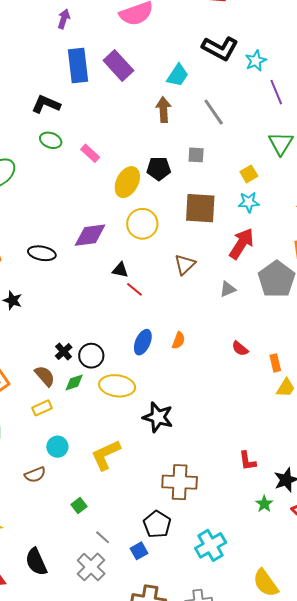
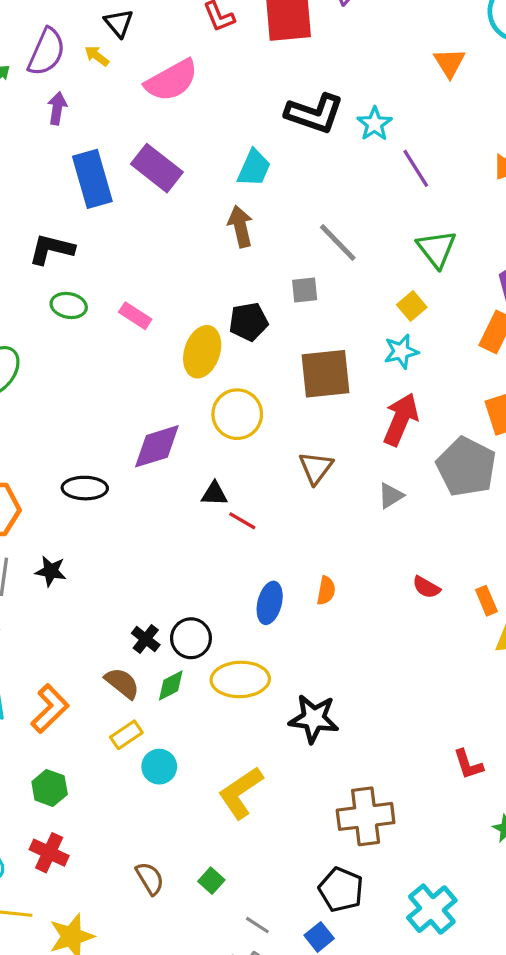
gray line: (214, 112) -> (338, 243), moved
yellow square: (249, 174) -> (412, 306), moved
cyan circle: (57, 447) -> (159, 767), moved
brown semicircle: (35, 475) -> (150, 878), moved, turned -90

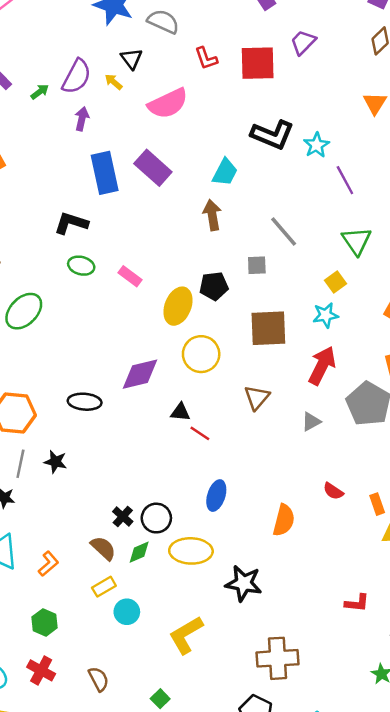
orange semicircle: (326, 591) -> (284, 520), moved, size x1.5
orange L-shape: (50, 709) -> (48, 564), size x0.7
red L-shape: (468, 764) -> (357, 603), moved, turned -70
brown semicircle: (150, 878) -> (99, 679), moved

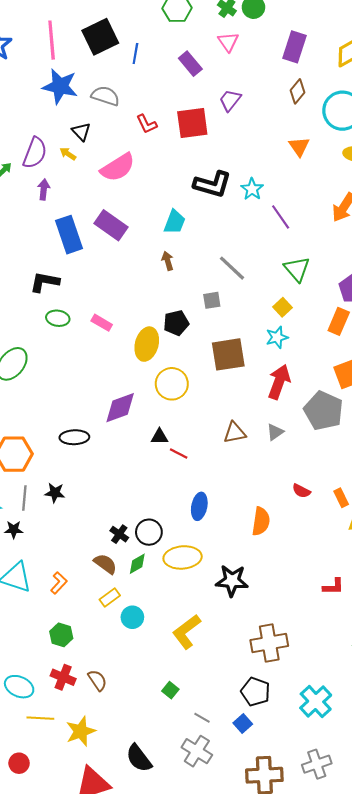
brown arrow: (212, 215) -> (168, 261), size x0.7
brown triangle: (257, 397) -> (235, 433), moved, turned 45
brown semicircle: (99, 679) -> (97, 680), moved

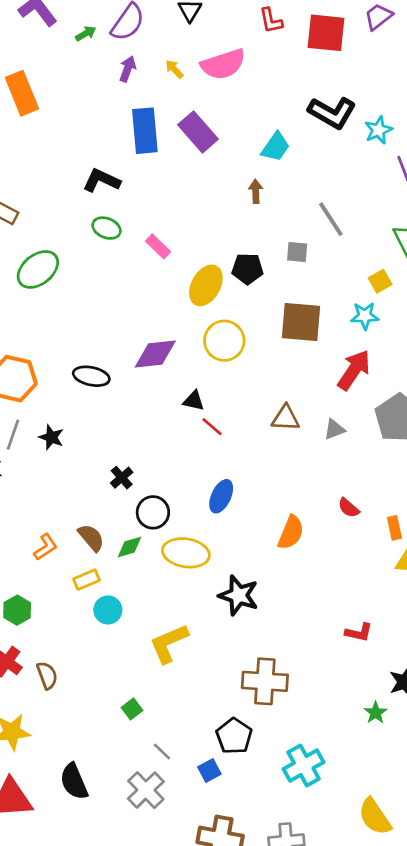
yellow arrow: (68, 154) -> (174, 69), moved
black cross: (119, 534) -> (122, 478), moved
orange L-shape: (59, 583) -> (45, 547), moved

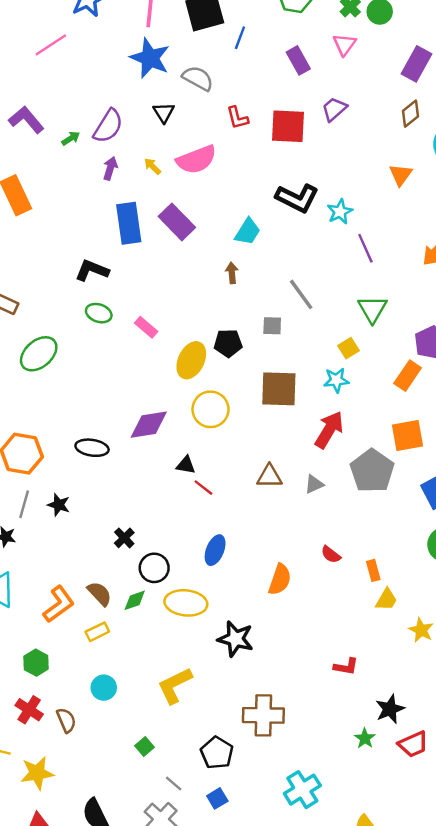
orange L-shape: (45, 547) -> (59, 604), size x1.5
cyan circle: (108, 610) -> (104, 688), moved
black pentagon: (234, 736) -> (217, 753), moved

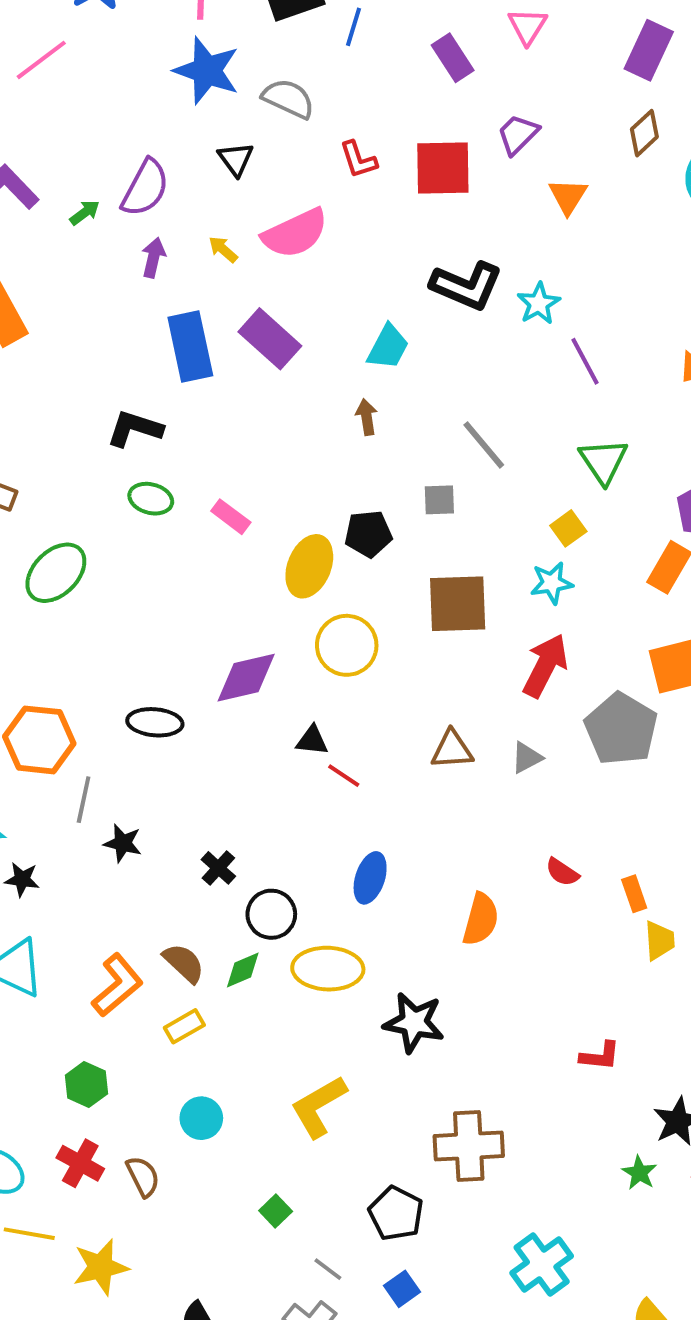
orange triangle: (401, 175) -> (568, 196), moved
gray line: (24, 504) -> (84, 800), moved
black star: (59, 505) -> (123, 843), moved
yellow trapezoid: (386, 600) -> (659, 940), turned -30

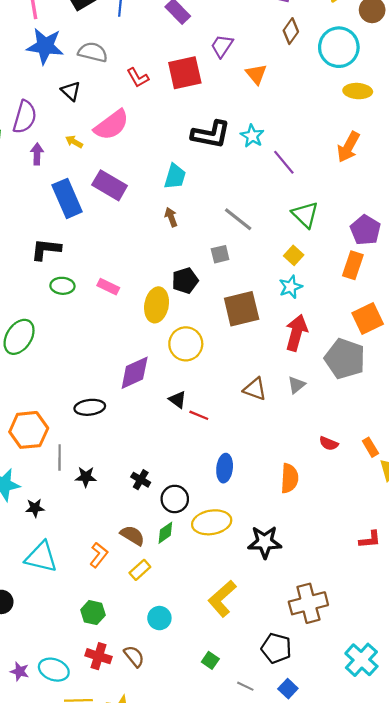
black triangle: (312, 740) -> (178, 400), turned 42
brown triangle: (452, 750) -> (255, 389), turned 35
orange L-shape: (117, 985) -> (99, 555), size x0.7

